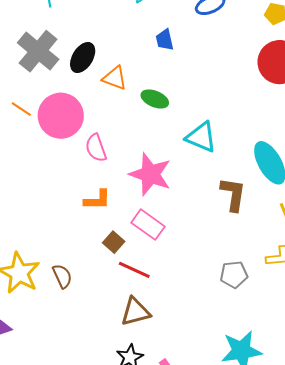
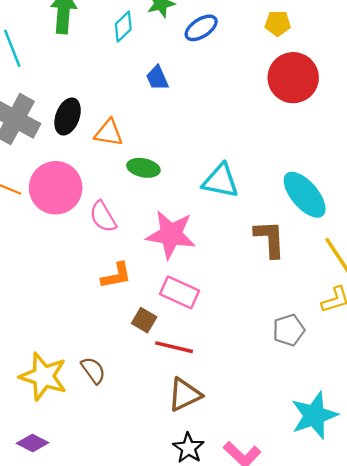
green ellipse: (155, 99) -> (143, 168), moved

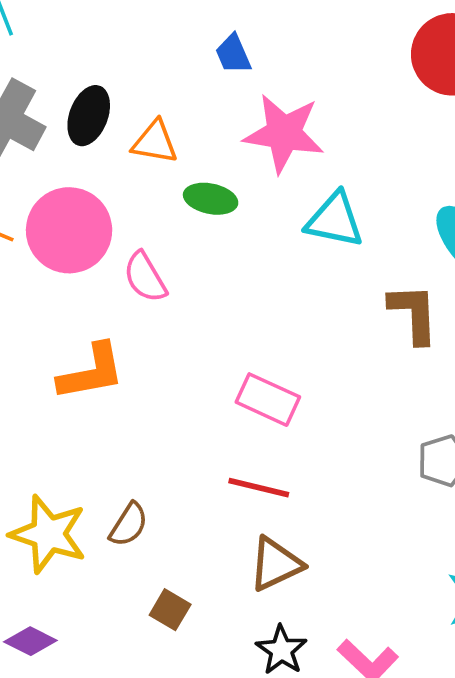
pink star: (171, 235) -> (284, 133), moved
orange L-shape: (116, 276) -> (91, 372), moved, size x1.4
brown square: (144, 320) -> (170, 610), moved
brown semicircle: (93, 370) -> (129, 525), turned 68

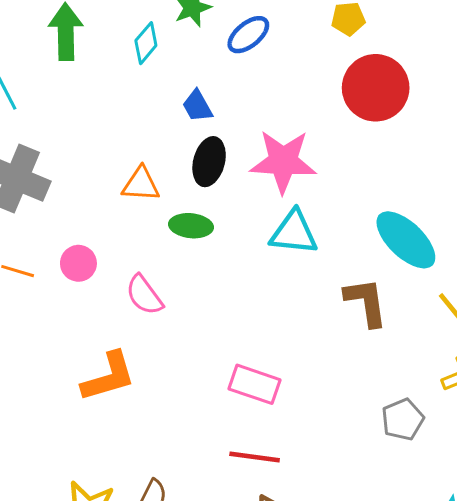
black ellipse: (89, 116) -> (209, 162), moved
pink star: (284, 133) -> (283, 161), moved
pink circle: (69, 230) -> (78, 263), size x0.5

